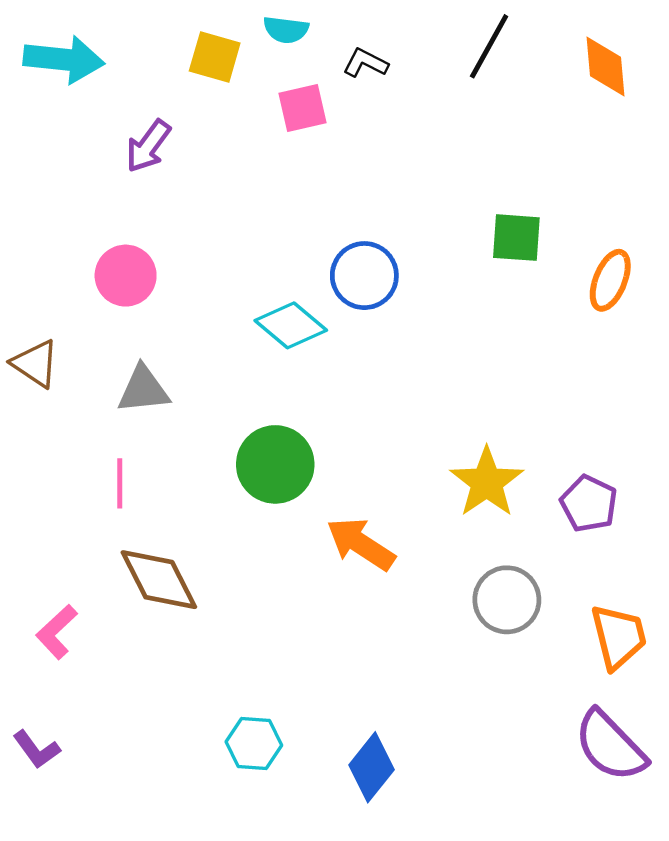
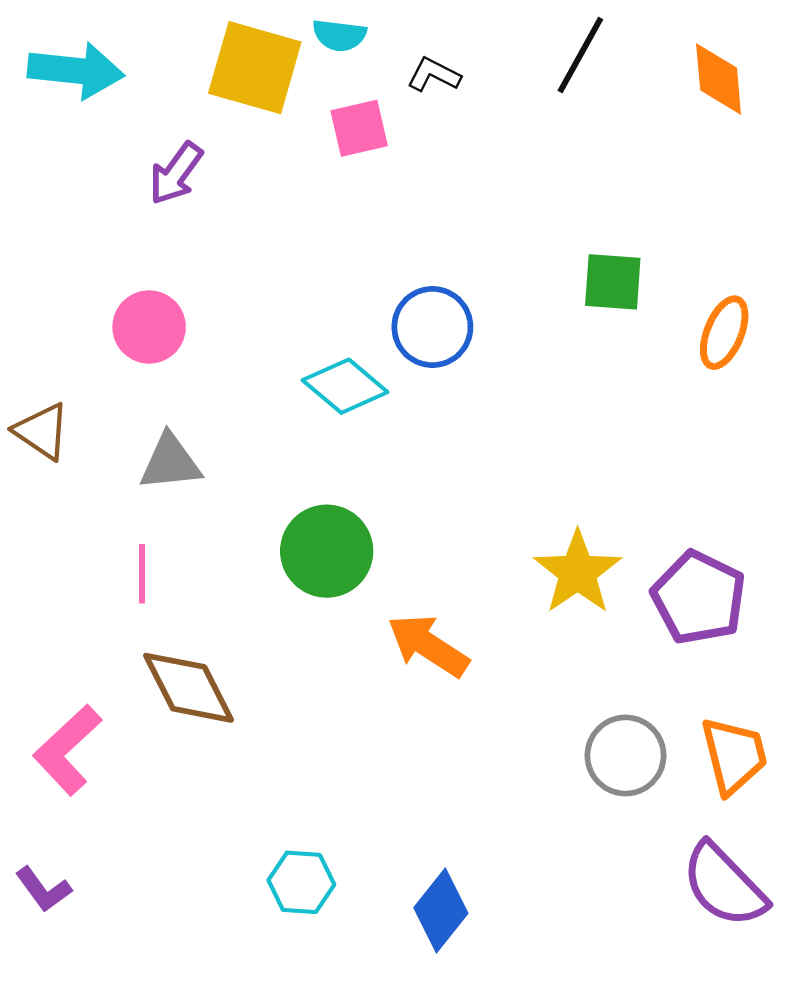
yellow square: (215, 57) -> (255, 68), size x1.5
purple pentagon: (589, 504) -> (699, 598), size x1.4
gray circle: (507, 600) -> (626, 755), moved
pink L-shape: (57, 632) -> (67, 750), size x1.4

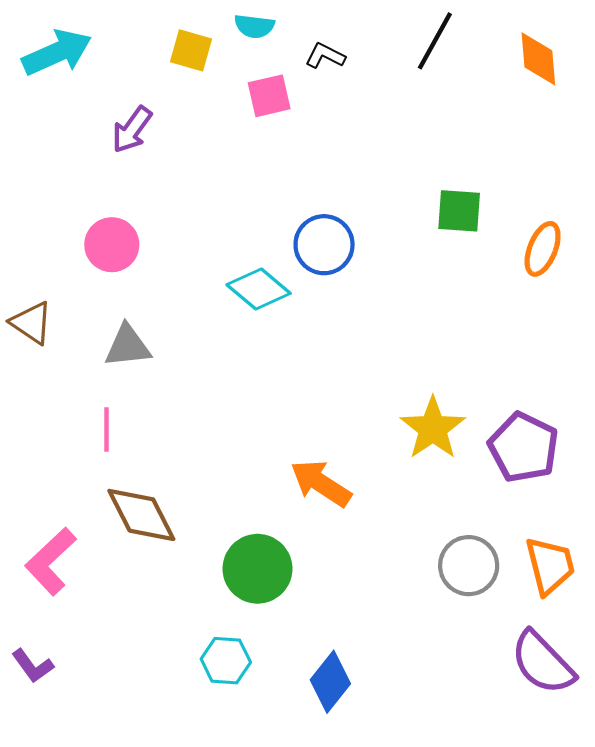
yellow square: (255, 68) -> (191, 50), size x0.6
cyan arrow: (76, 70) -> (57, 53), turned -30
green circle: (327, 551) -> (258, 569), moved

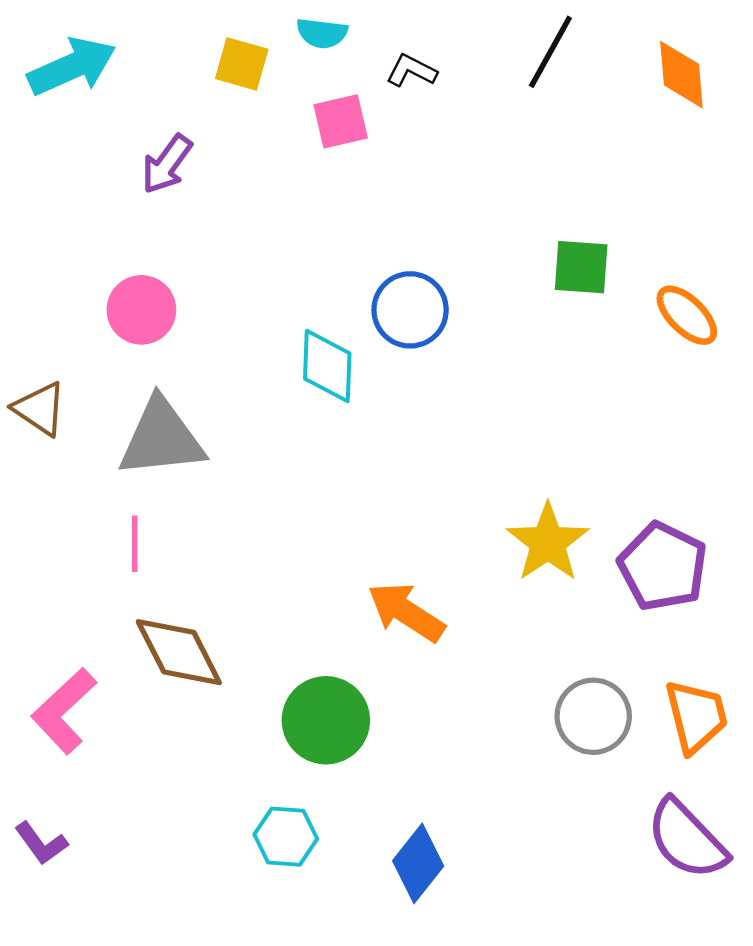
orange ellipse: (543, 249) -> (687, 315), turned -68
cyan diamond: (259, 289) -> (327, 366), turned 52
gray triangle: (128, 346) -> (161, 438), size x1.5

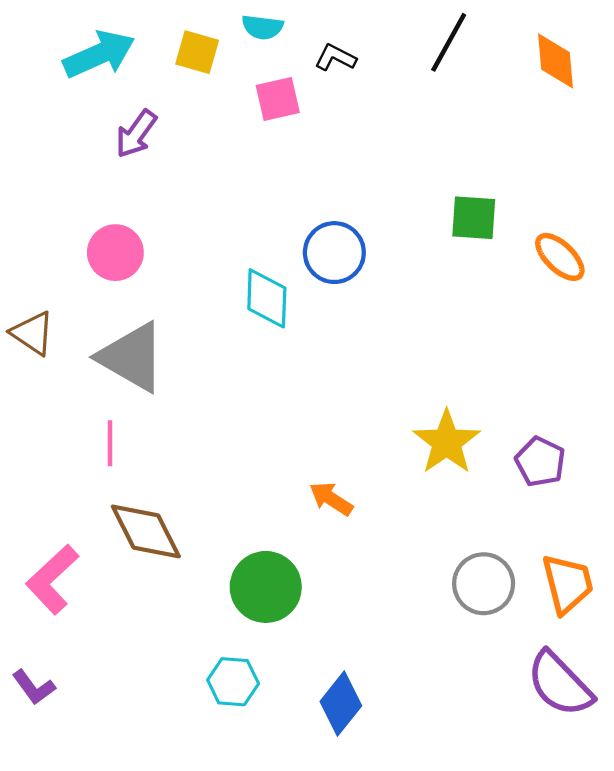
cyan arrow: (72, 67) -> (99, 54), moved
gray triangle: (161, 438) -> (132, 357), turned 36
purple pentagon: (663, 567) -> (540, 462), size x0.7
orange arrow: (406, 612) -> (331, 499), size x0.7

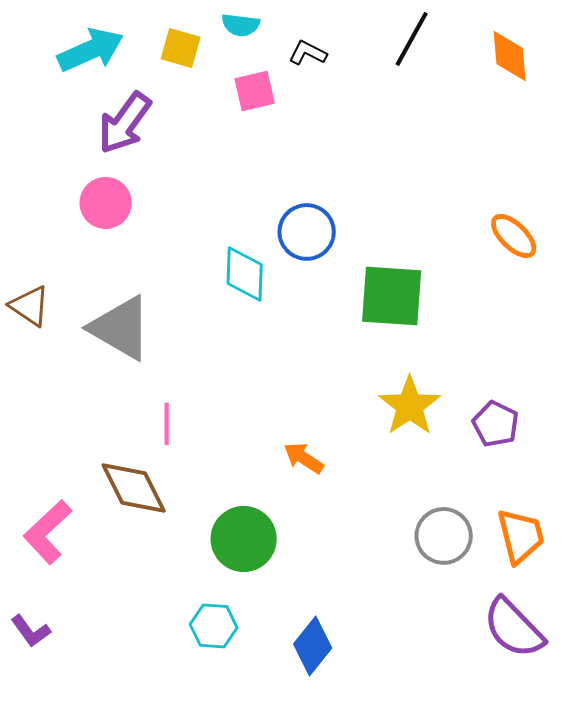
purple arrow: (136, 134) -> (125, 123), size x1.4
green square: (474, 218) -> (392, 296), moved, size x1.5
pink circle: (115, 253) -> (106, 203), moved
pink line: (110, 443) -> (167, 424), moved

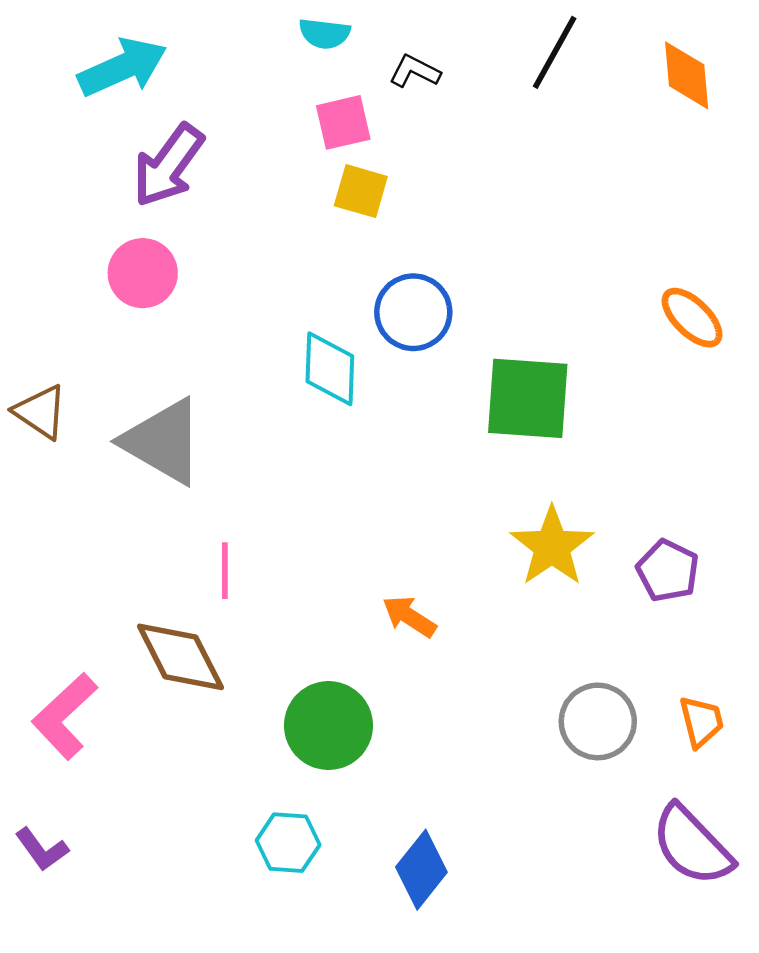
yellow square: (181, 48) -> (361, 191), moved
orange trapezoid: (521, 536) -> (701, 721), size x0.7

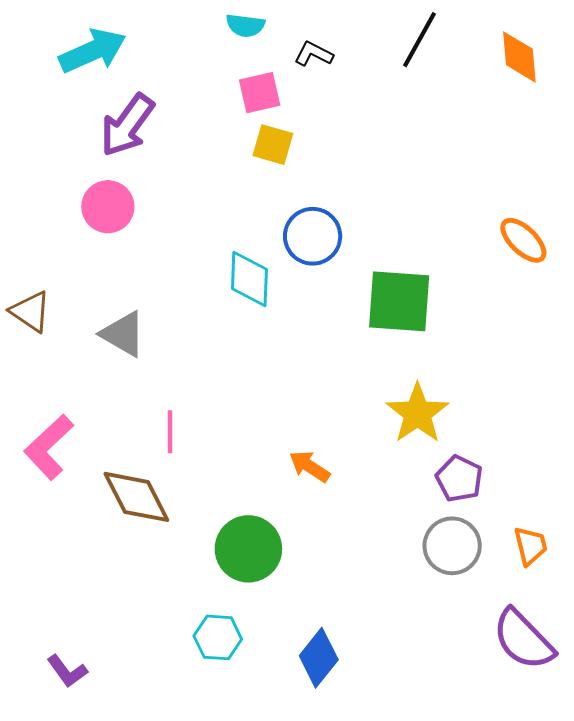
gray triangle: (163, 441) -> (123, 334), size x0.7
purple pentagon: (668, 571) -> (459, 479), moved
pink L-shape: (65, 716) -> (49, 447), moved
purple L-shape: (42, 849) -> (67, 671), moved

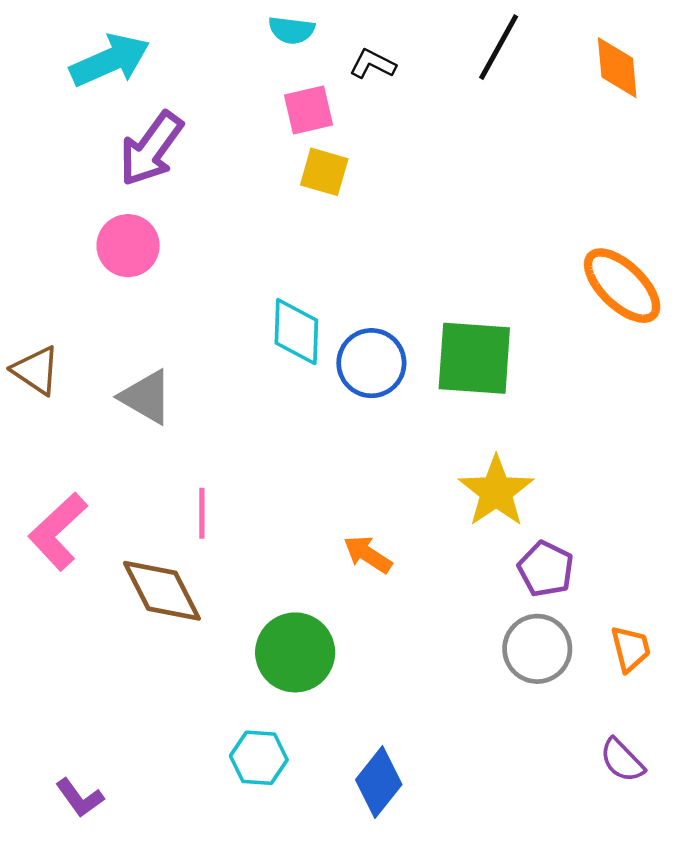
blue circle: (313, 236) -> (371, 363), moved
orange ellipse: (523, 240) -> (622, 286), size x1.4
purple semicircle: (523, 640) -> (622, 760), size x0.6

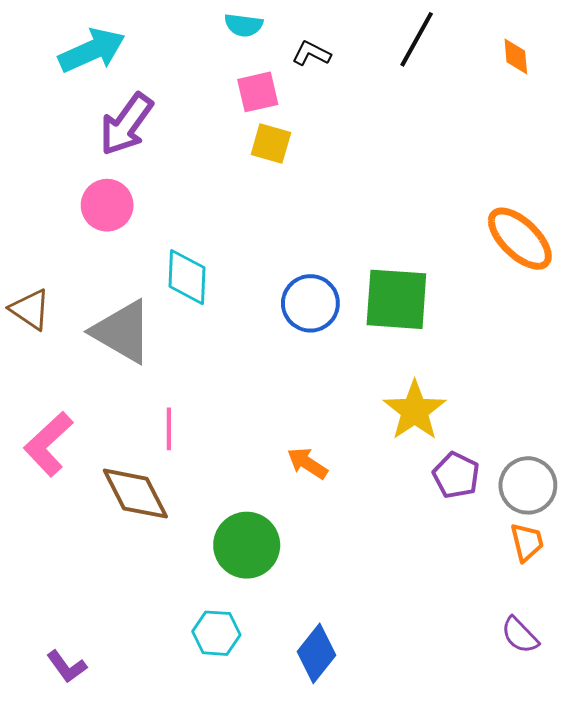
orange diamond: (617, 68) -> (516, 56), size x0.7
cyan diamond: (296, 332) -> (187, 277), moved
gray triangle: (146, 397) -> (122, 332), size x1.4
gray circle: (537, 649) -> (528, 485), moved

